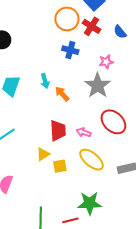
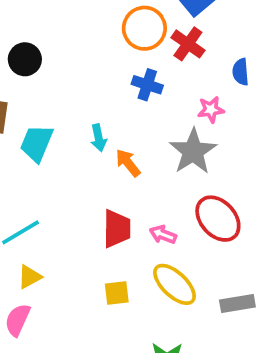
blue semicircle: (120, 32) -> (241, 72), moved, turned 32
yellow triangle: (43, 154) -> (30, 277), moved

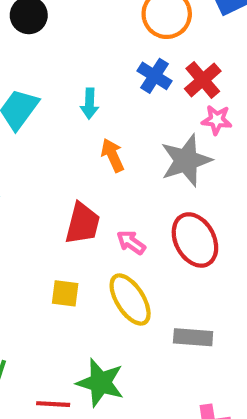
red cross: (188, 44) -> (203, 80), moved
cyan arrow: (99, 138) -> (89, 104), moved

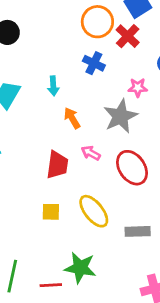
red cross: (203, 80) -> (128, 36), moved
pink arrow: (131, 242) -> (91, 153), moved

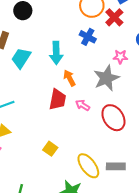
cyan arrow: (53, 86) -> (56, 53), size x1.5
red trapezoid: (57, 165) -> (58, 99), moved
yellow ellipse: (94, 211) -> (88, 166), moved
yellow square: (51, 212) -> (50, 149), turned 32

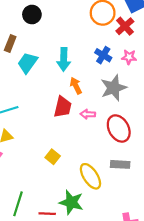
blue cross: (88, 37) -> (103, 55), moved
pink star: (120, 57) -> (129, 57), moved
pink arrow: (83, 105) -> (88, 114), turned -32
gray rectangle: (116, 166) -> (120, 164), moved

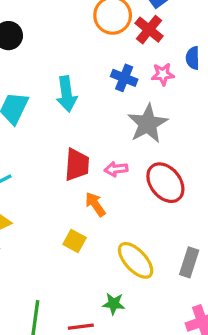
orange arrow: (76, 86) -> (95, 204), moved
gray rectangle: (120, 164) -> (189, 262), moved, turned -66
green star: (71, 202) -> (114, 304), size x0.6

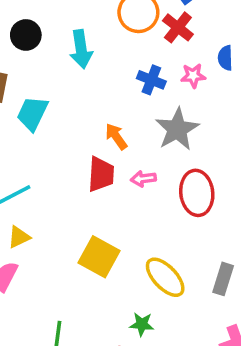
cyan arrow: (67, 94) -> (81, 49), moved
red ellipse: (165, 183) -> (197, 193), turned 33
orange arrow: (95, 204) -> (116, 136), moved
yellow square: (75, 241) -> (99, 257), size x1.6

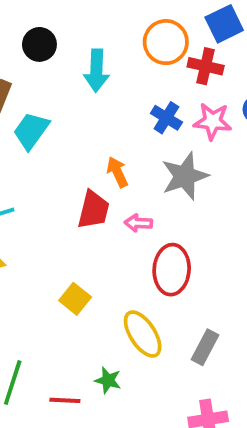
red cross: (178, 27) -> (206, 66), turned -36
pink star: (193, 76) -> (213, 121), size x1.4
red ellipse: (197, 193) -> (172, 270), moved
yellow square: (99, 257) -> (75, 299), size x0.7

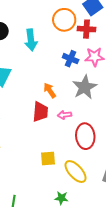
yellow square: (75, 299) -> (48, 158), moved, turned -35

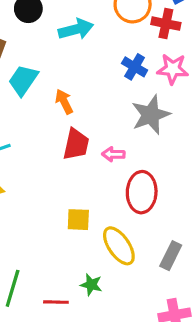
cyan arrow: (31, 40) -> (76, 29), turned -105
orange arrow: (50, 90) -> (64, 102), moved

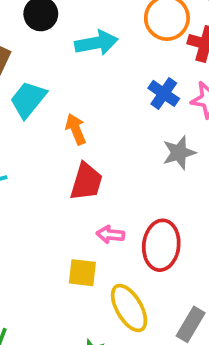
gray star: (151, 115) -> (179, 153), size x0.7
pink arrow: (113, 154) -> (110, 235), moved

